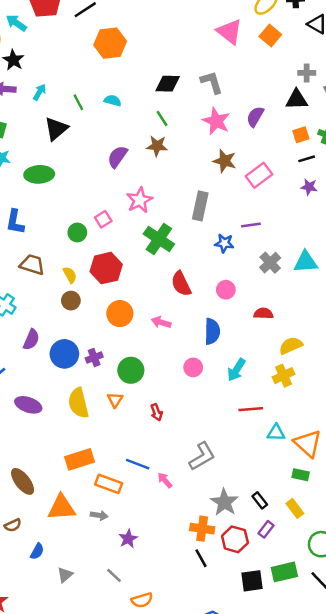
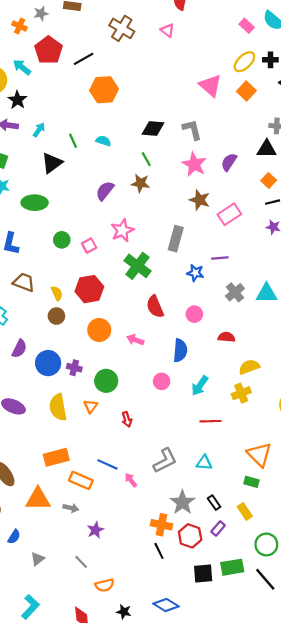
orange square: (301, 135) -> (269, 180), turned -32
green circle: (77, 232) -> (62, 240), moved
purple cross: (94, 357) -> (74, 368), turned 32
cyan triangle: (276, 433) -> (204, 463), moved

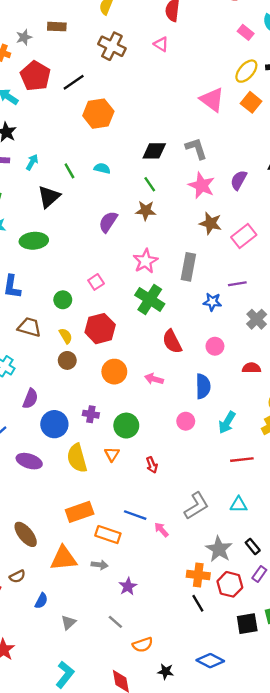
pink star: (122, 230) -> (145, 261), moved
green circle: (62, 240) -> (63, 300), moved
blue circle: (48, 363) -> (54, 424), moved

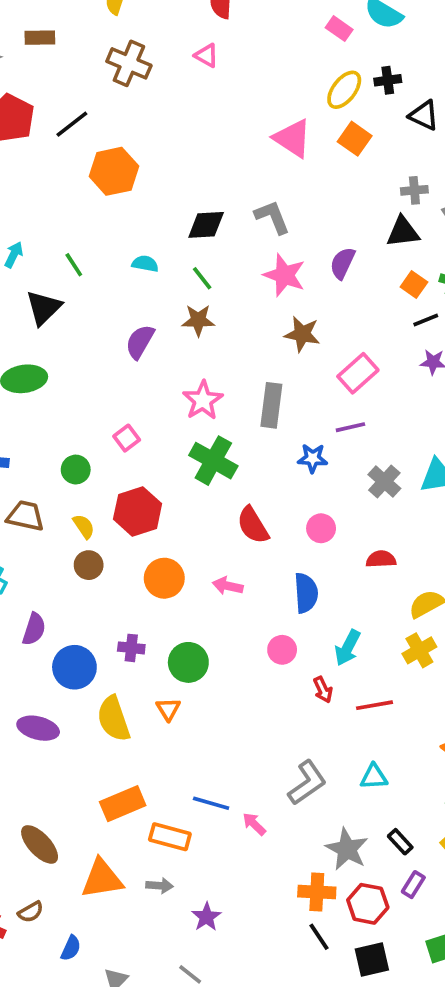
cyan semicircle: (102, 168) -> (145, 264), moved
pink rectangle: (244, 236) -> (358, 373), moved
red arrow: (152, 465) -> (323, 690), moved
black square: (247, 624) -> (372, 960), moved

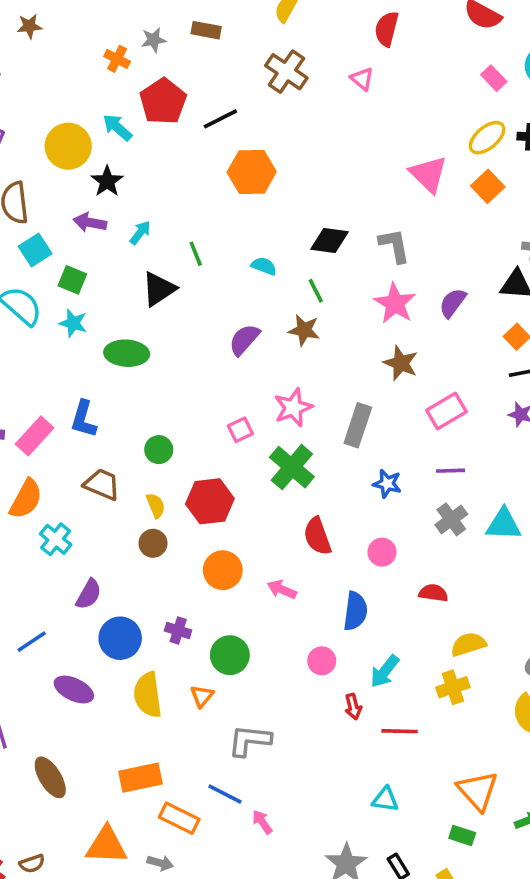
purple line: (350, 427) -> (451, 471), moved
pink square: (127, 438) -> (240, 430), moved
gray L-shape: (307, 783) -> (250, 740), moved, turned -150
brown ellipse: (40, 844) -> (50, 777), moved

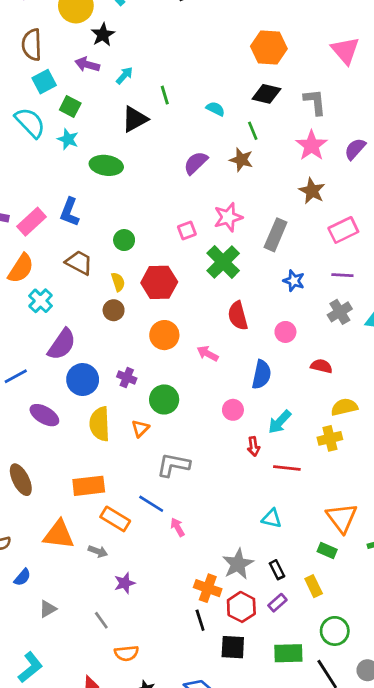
orange hexagon: (252, 172) -> (269, 47), moved
purple semicircle: (89, 594) -> (62, 344), size x1.4

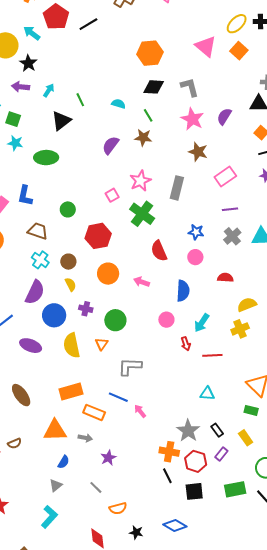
blue star: (294, 281) -> (196, 232), moved
yellow semicircle: (118, 282) -> (71, 284), moved
cyan cross: (41, 301) -> (40, 260), moved
blue semicircle: (22, 577) -> (64, 462), moved
cyan L-shape: (30, 667) -> (49, 517), moved

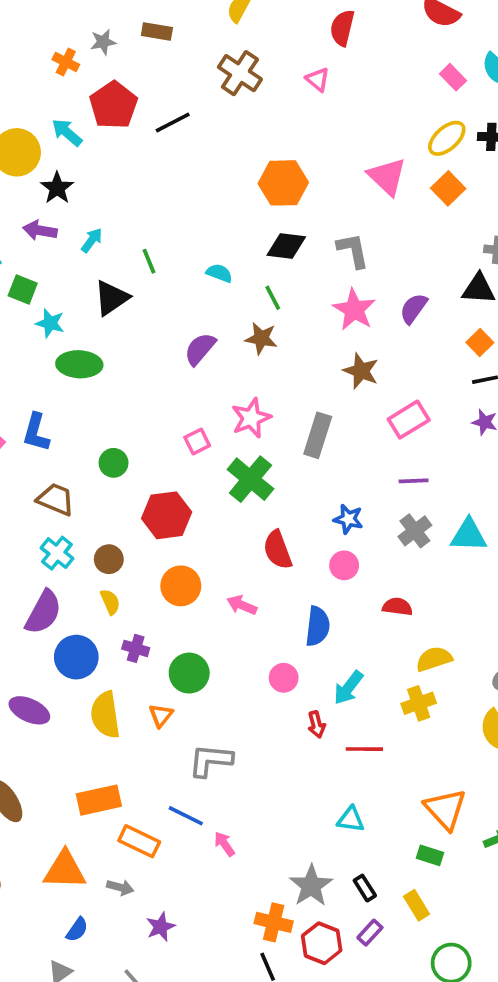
cyan star: (15, 143) -> (50, 323), moved

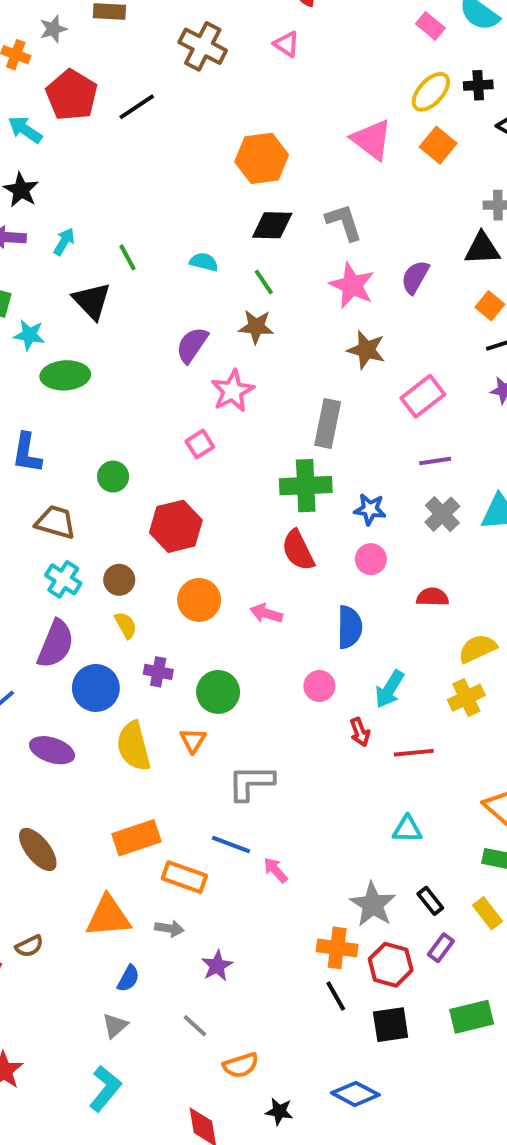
black triangle: (112, 298) -> (92, 301), turned -33
pink star: (251, 418) -> (233, 391), moved
green cross: (250, 479) -> (306, 486), moved, turned -36

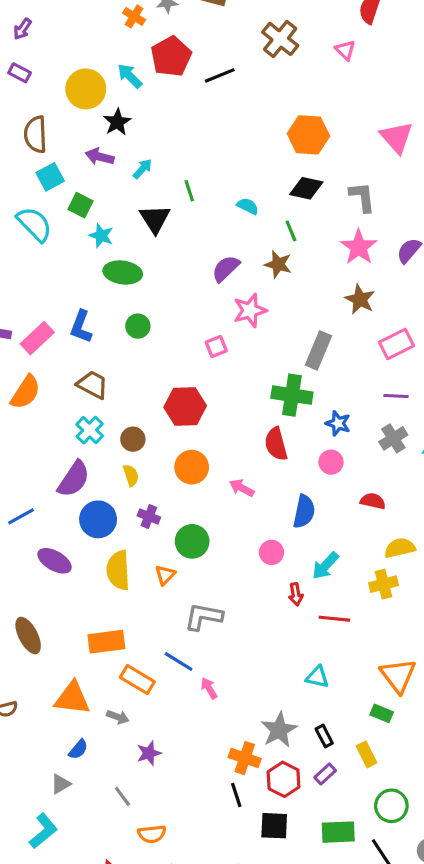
green circle: (113, 477) -> (138, 326), moved

